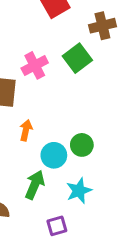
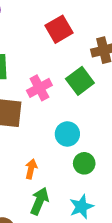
orange arrow: (26, 130) -> (31, 169), moved
cyan circle: (54, 155) -> (67, 134), moved

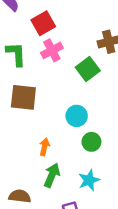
red square: (59, 29) -> (43, 23), moved
pink cross: (39, 88) -> (52, 50), moved

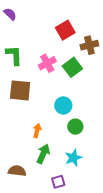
red square: (43, 23) -> (65, 30), moved
pink cross: (52, 50) -> (47, 63), moved

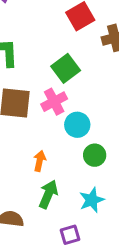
pink cross: (47, 63) -> (54, 102), moved
green square: (72, 67) -> (66, 68), moved

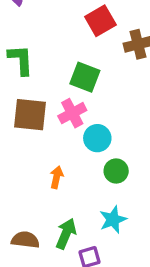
green square: (66, 68) -> (85, 77), turned -32
green arrow: (48, 194) -> (66, 234), moved

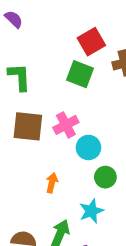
green square: (85, 77) -> (80, 74), moved
cyan star: (113, 220) -> (91, 211), moved

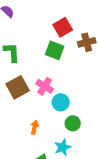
pink cross: (66, 125) -> (45, 86), turned -30
brown square: (28, 126) -> (18, 87), turned -35

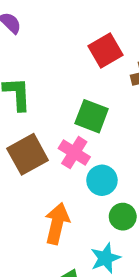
green square: (55, 50) -> (92, 116), moved
orange arrow: (35, 127) -> (57, 224), size x1.6

